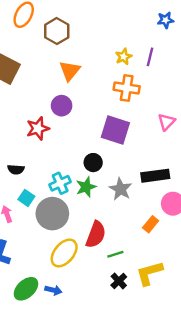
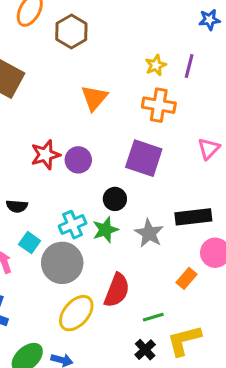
orange triangle: (70, 71) -> (94, 98), moved
purple circle: (62, 106) -> (78, 160), moved
green line: (115, 254) -> (153, 317), moved

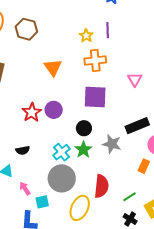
cyan square: (30, 243) -> (42, 202), moved, turned -32

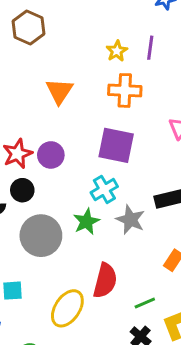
black circle: (84, 128) -> (22, 190), moved
cyan cross: (61, 152) -> (104, 189), moved
gray circle: (62, 178) -> (41, 236), moved

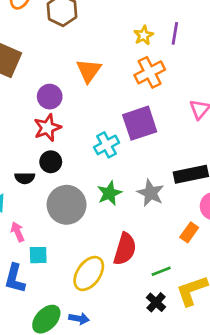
orange cross: (125, 90) -> (150, 72), turned -32
purple square: (116, 145) -> (140, 123), turned -32
purple circle: (51, 155) -> (50, 97), moved
cyan cross: (104, 189) -> (107, 145), moved

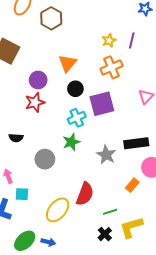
black circle: (51, 162) -> (75, 89), moved
green star: (109, 193) -> (71, 142), moved
gray circle: (67, 205) -> (45, 159), size x0.7

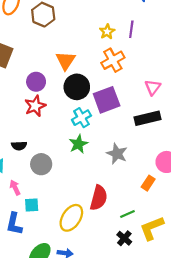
black circle: (75, 89) -> (77, 87), size x1.5
black rectangle: (136, 143) -> (147, 118), moved
gray circle: (45, 159) -> (41, 164), moved

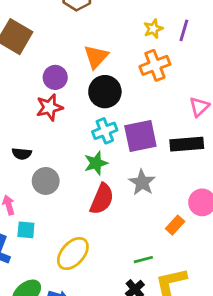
purple square: (107, 100) -> (140, 136), moved
red semicircle: (99, 198) -> (102, 199), moved

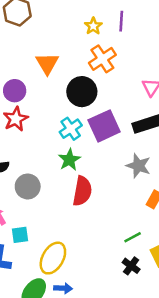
black circle: (105, 92) -> (82, 92), moved
gray star: (142, 182) -> (138, 166), moved
yellow ellipse: (73, 254) -> (53, 258), moved

